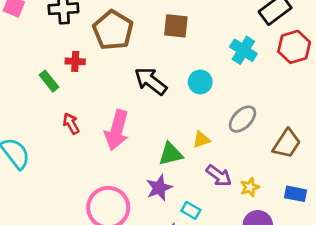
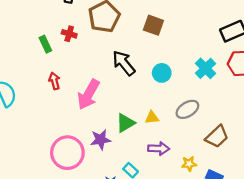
cyan cross: (243, 50) -> (206, 68), moved
green triangle: (171, 154) -> (125, 123), turned -30
purple arrow: (219, 176) -> (159, 149), turned -48
yellow star: (250, 187) -> (189, 164), moved
purple star: (159, 188) -> (101, 140), moved

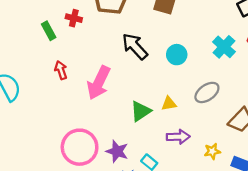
purple star: (101, 140) -> (117, 151), moved, turned 30

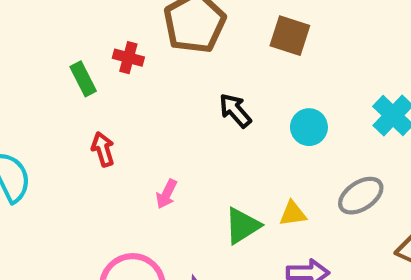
black arrow: (135, 46) -> (235, 111), size x0.7
pink arrow: (99, 83) -> (166, 194), moved, size x0.5

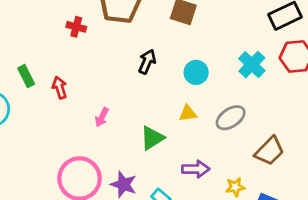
green rectangle: (83, 79) -> (26, 76), moved
black arrow: (235, 111) -> (147, 62), turned 65
yellow triangle: (293, 214) -> (188, 113), moved

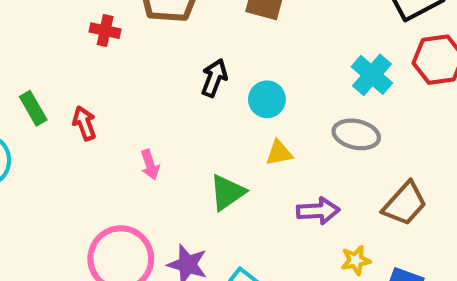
cyan circle: (196, 72) -> (267, 99), moved
pink arrow: (102, 117) -> (150, 165), turned -42
gray ellipse: (231, 118) -> (356, 134), moved, turned 48
purple arrow: (196, 169) -> (318, 211), moved

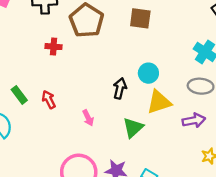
black arrow: (214, 78) -> (120, 88), moved
yellow triangle: (279, 153) -> (159, 102), size x1.6
purple arrow: (318, 211) -> (194, 120), moved

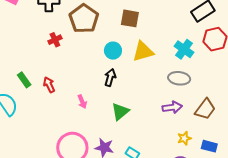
red cross: (54, 47) -> (55, 40), turned -32
cyan circle: (148, 73) -> (113, 51), moved
yellow triangle: (159, 102) -> (143, 51), moved

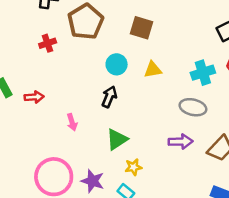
cyan cross: (184, 49) -> (203, 73), turned 30
yellow triangle: (143, 51) -> (153, 70), size x0.7
red arrow: (49, 85) -> (34, 97), turned 105
yellow star: (184, 138) -> (133, 167), moved

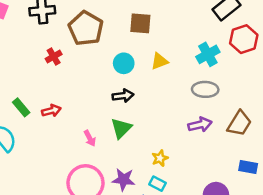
black arrow: (109, 97) -> (123, 96), turned 72
pink arrow: (72, 122) -> (90, 138), moved
green triangle: (117, 139) -> (121, 128), moved

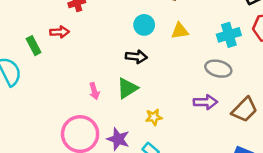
red arrow: (51, 111) -> (60, 32), moved
yellow star: (160, 158) -> (154, 117), moved

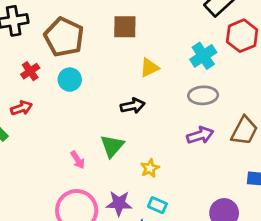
cyan circle: (144, 25) -> (70, 80), moved
black arrow: (136, 57) -> (133, 106), moved

